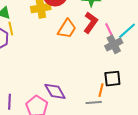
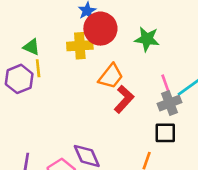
red L-shape: (91, 23) -> (124, 99), moved
black square: (112, 79) -> (165, 133), moved

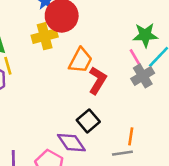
green star: (147, 39) -> (145, 35), moved
black square: (165, 133) -> (88, 121), moved, turned -30

